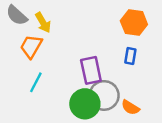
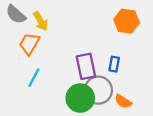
blue rectangle: (130, 56) -> (114, 64), moved

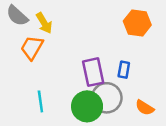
cyan line: (34, 78) -> (40, 101), moved, turned -36
orange semicircle: (123, 101) -> (145, 108), moved

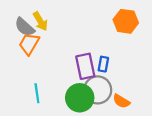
gray semicircle: (17, 16) -> (25, 27), moved
blue rectangle: (124, 70) -> (103, 64), moved
orange semicircle: (145, 108) -> (121, 101), moved

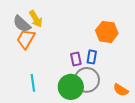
orange hexagon: (126, 21) -> (107, 32), moved
purple rectangle: (85, 66) -> (76, 59), size x0.6
orange semicircle: (121, 101) -> (121, 90), moved

